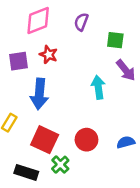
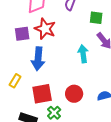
red star: (49, 55) -> (45, 29), size x1.5
red square: (45, 140) -> (42, 94), turned -35

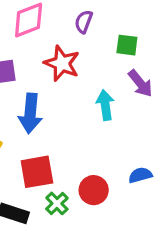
red star: (45, 29) -> (62, 63), moved
red circle: (74, 94) -> (94, 190), moved

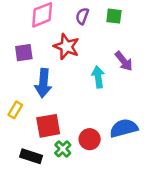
green square: (127, 45) -> (114, 16), moved
blue semicircle: (140, 175) -> (124, 128), size x1.6

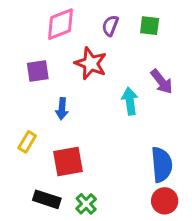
blue arrow: (43, 83) -> (62, 109), size x0.6
blue semicircle: (124, 128) -> (162, 165), turned 100
red circle: (90, 139) -> (165, 201), moved
green cross: (63, 149) -> (86, 204), moved

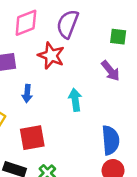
purple semicircle: (110, 26) -> (68, 24), size x1.6
green square: (150, 26) -> (118, 37), moved
cyan arrow: (130, 101) -> (75, 100), moved

